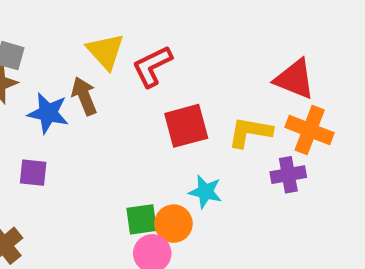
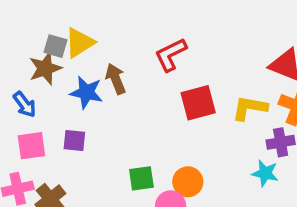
yellow triangle: (105, 51) -> (80, 43), moved, turned 40
cyan star: (205, 192) -> (265, 173), moved
green square: (142, 219) -> (141, 178), moved

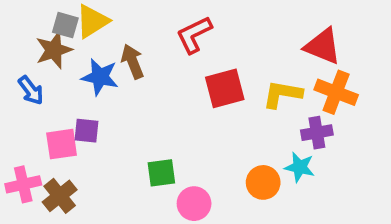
pink square: (31, 146) -> (62, 144), moved
orange circle: (188, 182) -> (263, 182), moved

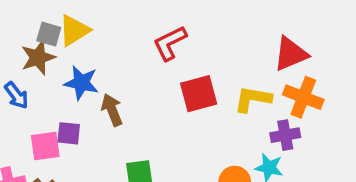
red triangle: (323, 46) -> (291, 54), turned -45
brown arrow: (133, 62) -> (112, 110), moved

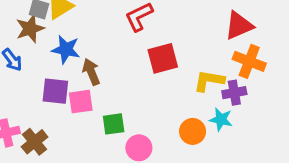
yellow L-shape: (253, 99) -> (209, 81), moved
purple square: (69, 133) -> (55, 91), size x1.4
pink square: (45, 146) -> (81, 102), moved

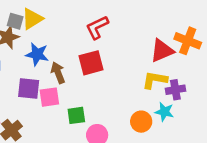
red triangle: (239, 26) -> (162, 51), moved
red square: (163, 58) -> (91, 63), moved
orange cross: (249, 61) -> (188, 41), moved

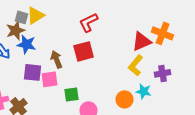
blue star: (37, 54) -> (26, 44), moved
yellow L-shape: (155, 80) -> (136, 65), turned -60
purple cross: (175, 90) -> (162, 73), moved

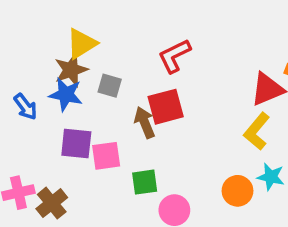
gray square: (22, 17) -> (110, 86), moved
brown star: (16, 30) -> (71, 70), moved
brown arrow: (56, 59) -> (145, 122), moved

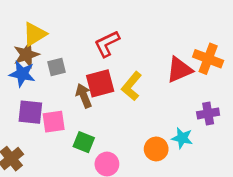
gray square: (110, 86) -> (56, 67), turned -30
yellow L-shape: (257, 131) -> (132, 86), moved
green square: (145, 182) -> (84, 142), turned 30

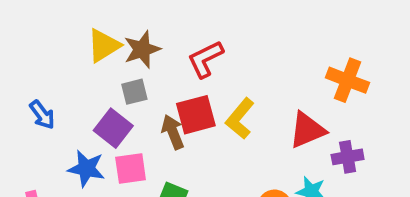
brown star: (26, 55) -> (142, 49), moved
red triangle: (179, 70) -> (307, 130), moved
blue star: (22, 74) -> (86, 168), moved
purple square: (30, 112) -> (113, 128), moved, turned 32

